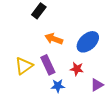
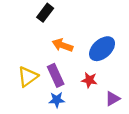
blue star: (58, 86) -> (57, 100), moved

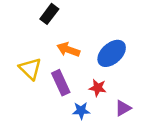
yellow triangle: (28, 77) -> (30, 69), moved, turned -40
blue star: (57, 100) -> (81, 111), moved

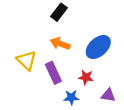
black rectangle: (49, 14) -> (59, 12), moved
purple triangle: (123, 108) -> (108, 95), turned 40

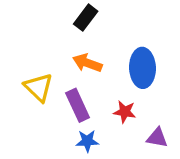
blue ellipse: (98, 47) -> (142, 68), turned -50
blue star: (71, 97) -> (87, 141), moved

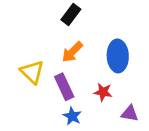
orange arrow: (87, 63) -> (72, 52), turned -65
blue star: (87, 141) -> (72, 116), turned 30

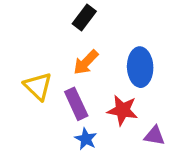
red star: (103, 92) -> (123, 110), size x1.4

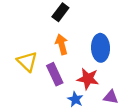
orange arrow: (86, 62) -> (62, 44), turned 120
blue star: (86, 139) -> (75, 99), moved

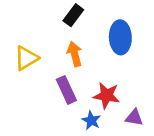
blue ellipse: (101, 48) -> (120, 37), moved
yellow triangle: (27, 62) -> (26, 58), moved, turned 45

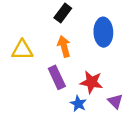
yellow triangle: (26, 58) -> (22, 50), turned 30
purple triangle: (134, 118) -> (115, 101), turned 35

